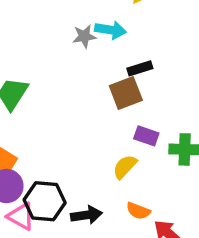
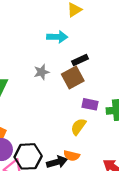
gray star: (84, 36) -> (42, 72), moved
orange semicircle: (138, 211) -> (72, 156), moved

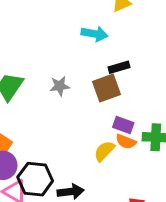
gray star: (42, 72) -> (60, 86), moved
orange semicircle: (72, 156) -> (126, 142), moved

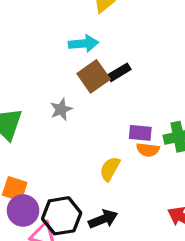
brown square: (107, 88) -> (94, 76), moved
yellow semicircle: (104, 151) -> (110, 169), moved

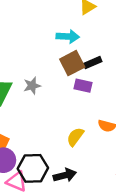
gray star: (61, 109) -> (32, 86), moved
purple rectangle: (140, 133) -> (83, 86), moved

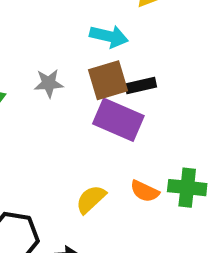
gray star: (32, 86) -> (49, 83), moved
purple rectangle: (83, 86) -> (118, 120), size x1.6

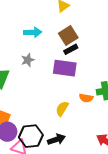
cyan arrow: (109, 36) -> (33, 32), moved
brown square: (108, 80) -> (68, 36), moved

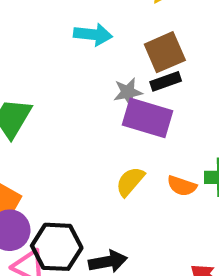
gray star: (28, 60) -> (128, 92), moved
yellow semicircle: (62, 109) -> (130, 182), moved

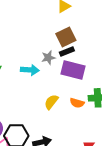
cyan arrow: (93, 35) -> (30, 70), moved
purple rectangle: (147, 118) -> (73, 70), moved

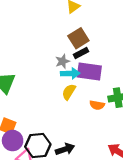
cyan arrow: (30, 70) -> (70, 73), moved
yellow semicircle: (51, 102) -> (69, 92), moved

